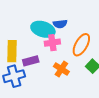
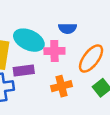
cyan ellipse: (43, 29) -> (29, 40), moved
orange cross: (61, 69) -> (62, 86), turned 35

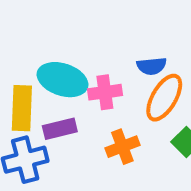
blue semicircle: (67, 28) -> (152, 66), moved

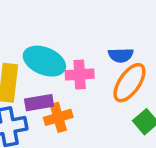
orange cross: (122, 147) -> (58, 117), moved

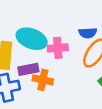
orange cross: (58, 117) -> (43, 80), turned 30

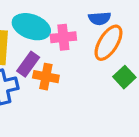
purple rectangle: (28, 69) -> (28, 64), turned -42

